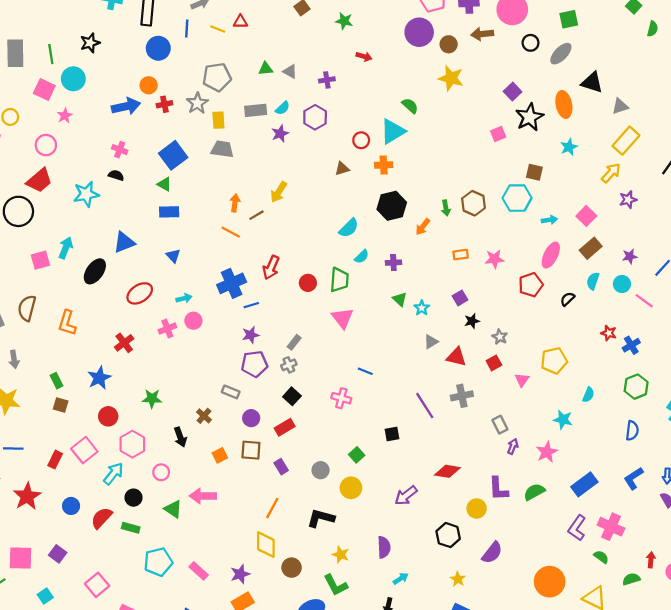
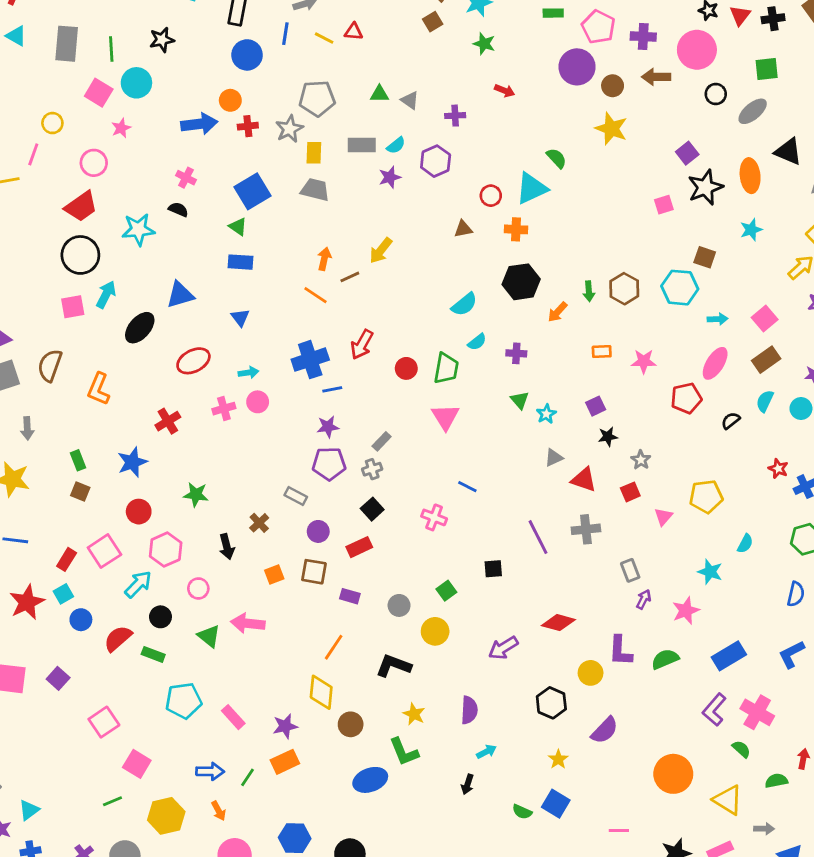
black circle: (18, 211) -> (80, 255), moved
purple rectangle: (281, 467) -> (350, 596), turned -48
cyan square: (45, 596) -> (63, 594), moved

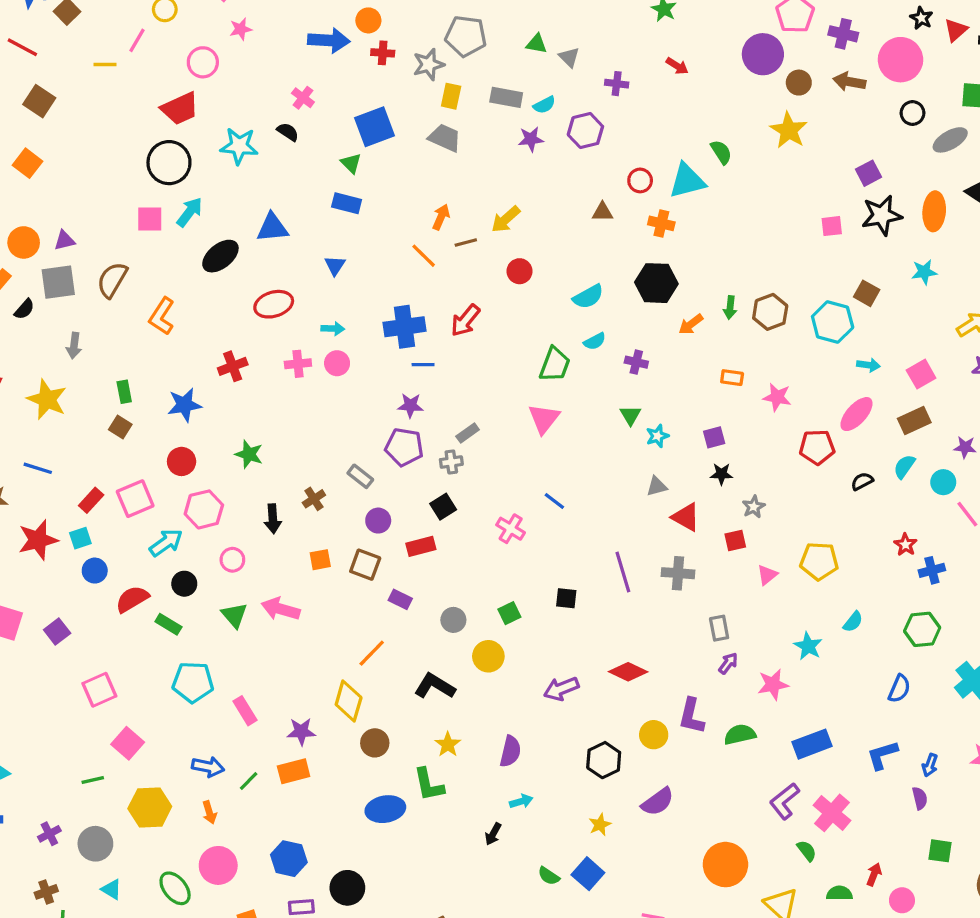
red circle: (406, 368) -> (520, 271), moved

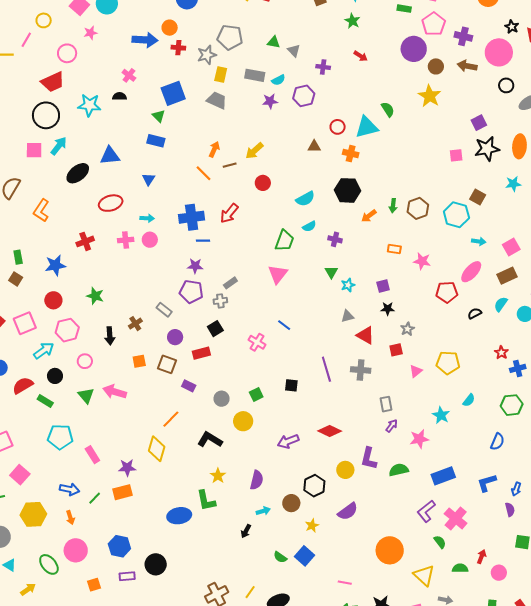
black semicircle: (288, 132) -> (120, 96), turned -32
brown circle: (375, 743) -> (291, 503), moved

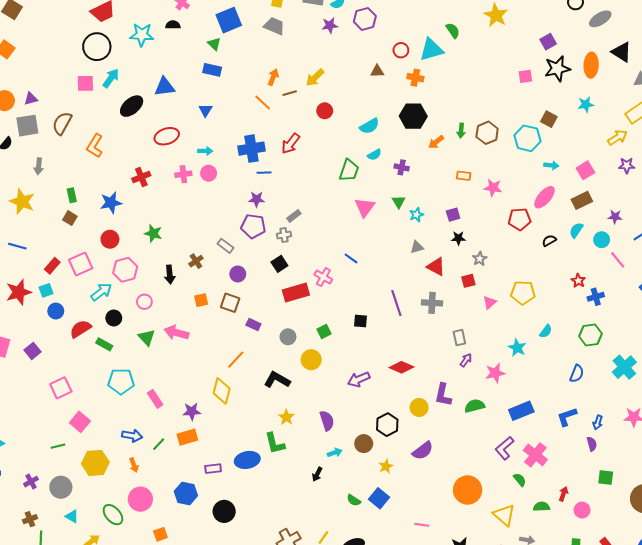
pink triangle: (278, 274) -> (365, 207), moved
red rectangle: (201, 353) -> (296, 292), moved, size x1.4
purple semicircle: (257, 480) -> (327, 421), turned -30
purple rectangle: (127, 576) -> (213, 469), moved

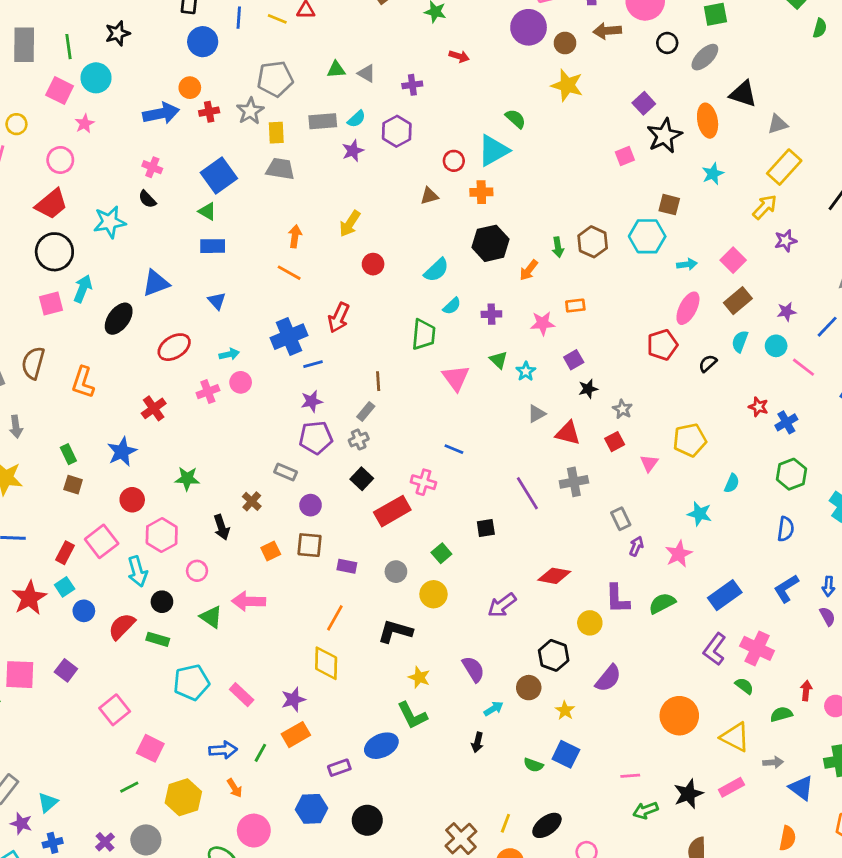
black semicircle: (173, 25) -> (147, 199), turned -120
brown line: (290, 93) -> (378, 381), moved, turned -64
pink star: (493, 188) -> (543, 323), moved
cyan arrow: (101, 292) -> (137, 571), turned 125

